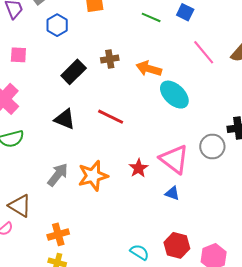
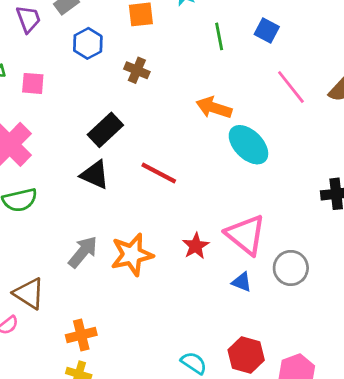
green line: (151, 17) -> (219, 36), turned 54
brown cross: (110, 59) -> (137, 70), moved, turned 30
black rectangle: (74, 72) -> (105, 130), moved
gray circle: (212, 147) -> (291, 268), moved

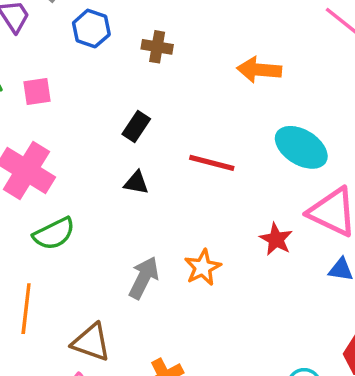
black rectangle: (105, 130) -> (136, 126), size x0.7
cyan ellipse: (248, 145) -> (301, 147), moved
black triangle: (95, 175) -> (136, 183), size x0.7
orange star: (132, 255) -> (203, 267), size x0.7

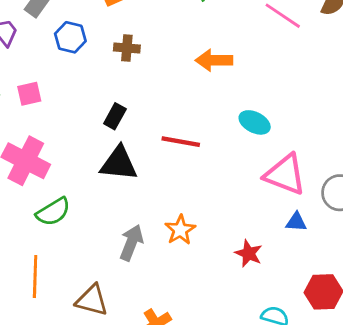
cyan ellipse: (301, 147) -> (255, 122), size x0.7
black triangle: (136, 183) -> (119, 163), size x1.8
red star: (276, 239) -> (249, 253), moved

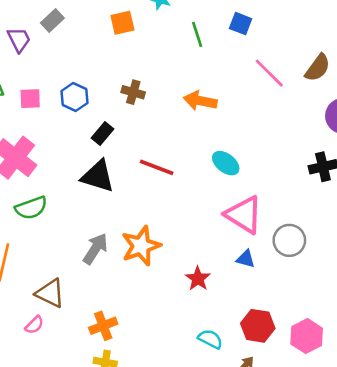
blue hexagon: (70, 37) -> (74, 97), moved
brown cross: (127, 48) -> (133, 92), moved
orange star: (180, 230) -> (141, 246), size x1.4

